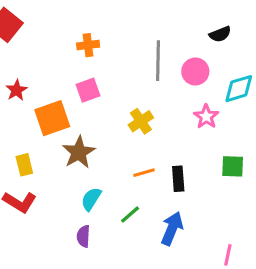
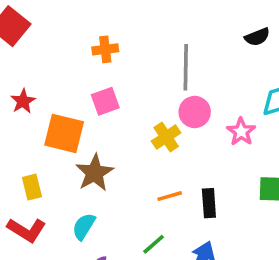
pink circle: (195, 72) -> (195, 112), moved
orange square: (52, 118) -> (64, 133), turned 33
cyan semicircle: (91, 199) -> (84, 226), moved

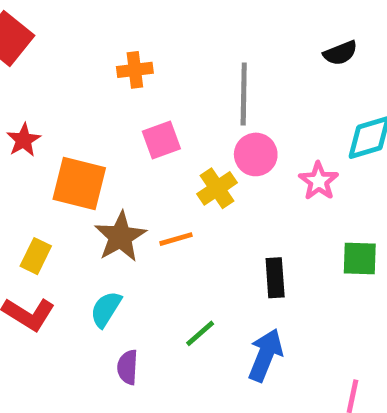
pink square: (105, 101) -> (161, 140), moved
yellow rectangle: (32, 187) -> (36, 256), turned 40
orange line: (170, 196) -> (176, 239), moved

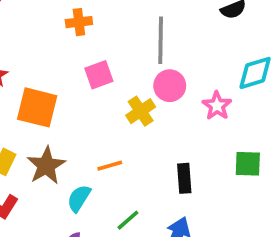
brown star: (120, 237) -> (46, 166), moved
orange line: (176, 239) -> (110, 166), moved
cyan semicircle: (106, 309) -> (79, 198), moved

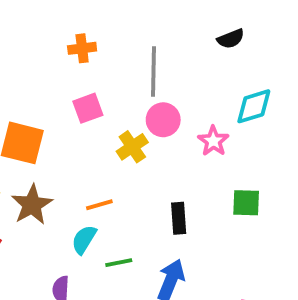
orange cross: (79, 22) -> (82, 48), moved
cyan semicircle: (79, 198) -> (84, 239), moved
green line: (128, 220) -> (119, 263), turned 30

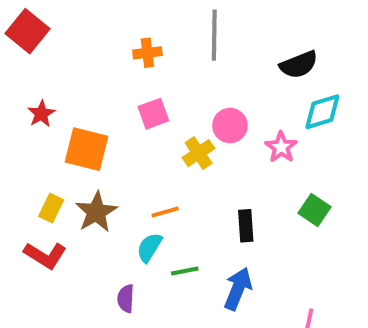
black semicircle: (231, 39) -> (299, 65), moved, size x1.4
gray line: (153, 72) -> (214, 35), moved
green square: (246, 203) -> (314, 210), turned 32

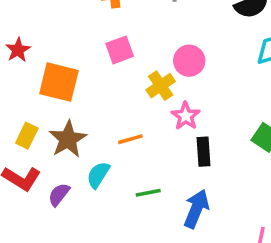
pink star: (281, 147) -> (186, 116), moved
cyan semicircle: (149, 247) -> (98, 175), moved
purple semicircle: (126, 298) -> (59, 195), moved, turned 35

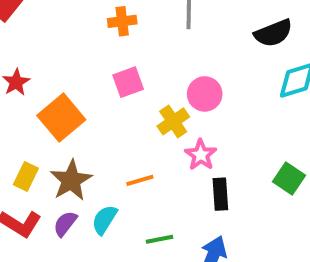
orange square: (59, 82) -> (61, 118), turned 36
purple semicircle: (59, 195) -> (65, 224), moved

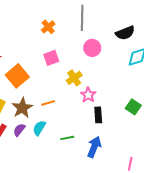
orange cross: (122, 21) -> (48, 27), turned -32
pink circle: (205, 94) -> (92, 48), moved
orange line: (140, 180) -> (48, 103), moved

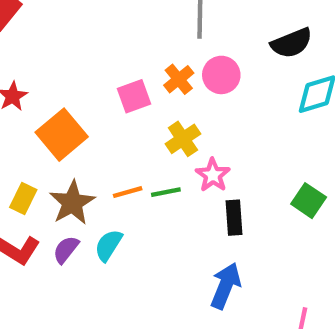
orange cross: (48, 27) -> (179, 79), moved
green line: (67, 138) -> (166, 192), moved

